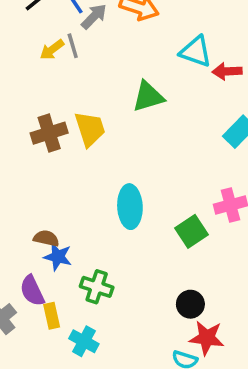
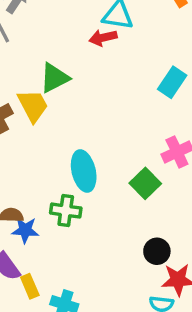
red arrow: (227, 71) -> (103, 38), moved
green triangle: (148, 97) -> (54, 78), moved
green cross: (97, 287) -> (66, 211), moved

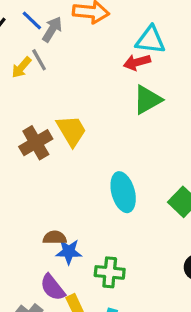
green triangle: (54, 78) -> (147, 100), moved
green cross: (66, 211) -> (110, 272), moved

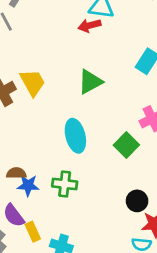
green triangle: (147, 100) -> (90, 82), moved
green cross: (110, 272) -> (65, 184), moved

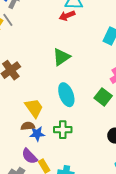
green triangle: (90, 82) -> (61, 57), moved
yellow trapezoid: (33, 83) -> (34, 108), moved

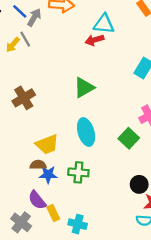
yellow trapezoid: (34, 108) -> (47, 144), turned 100

